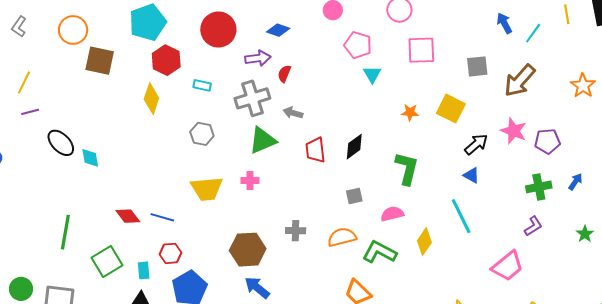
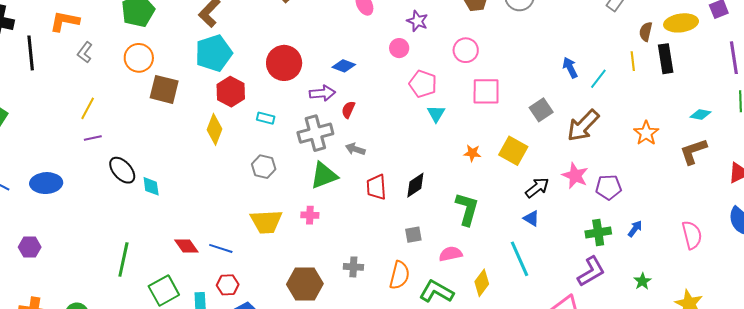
gray square: (477, 66) -> (541, 110), turned -30
purple L-shape: (533, 226) -> (591, 271), size x1.5
orange semicircle: (342, 237) -> (399, 275), turned 116

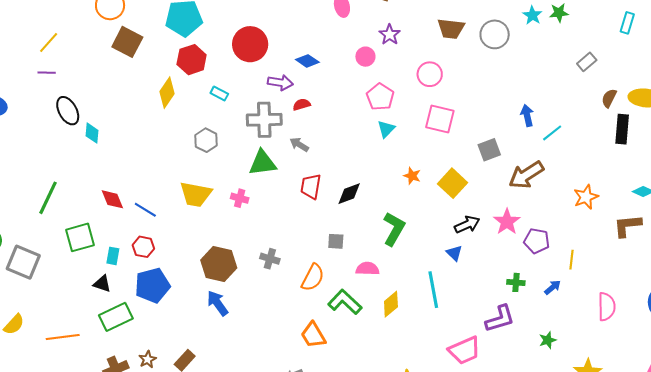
yellow line: (633, 61) -> (571, 260), moved
red semicircle: (348, 110) -> (302, 105), turned 36
green cross: (598, 233) -> (516, 282), size x0.7

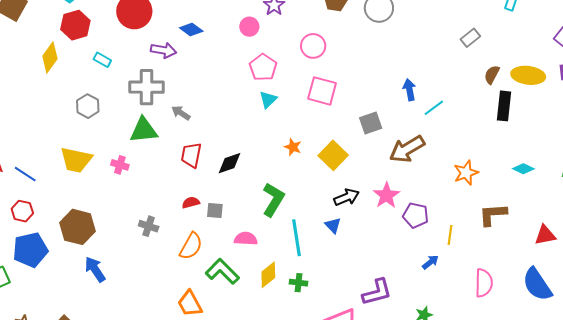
red semicircle: (302, 105) -> (191, 203), moved
brown L-shape: (627, 226) -> (493, 214), moved
brown hexagon: (219, 264) -> (78, 227), moved
green cross: (516, 282) -> (298, 283), moved
cyan line: (433, 290) -> (297, 238), moved

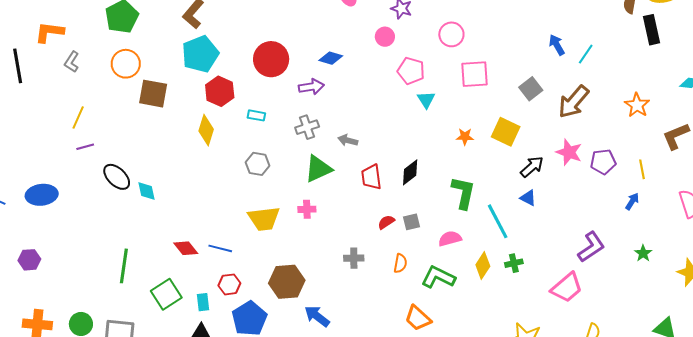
gray cross: (146, 87) -> (307, 127), size x0.7
orange semicircle: (191, 246) -> (400, 263), size x0.7

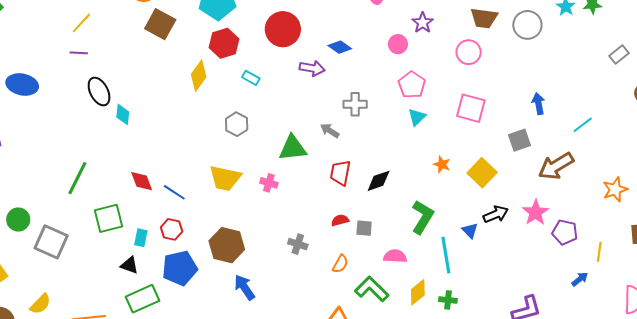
pink circle: (451, 34) -> (469, 52), moved
blue arrow: (557, 45) -> (538, 104), moved
gray cross: (307, 127) -> (355, 104), moved
blue triangle: (528, 198) -> (470, 231), moved

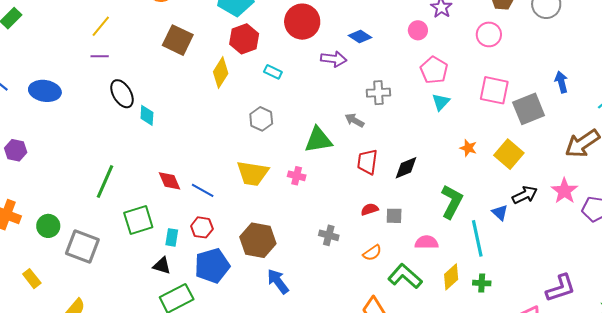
brown square: (160, 24) -> (178, 40), moved
gray square: (520, 140) -> (529, 109), moved, size x1.4
orange semicircle: (340, 264) -> (372, 253), turned 30

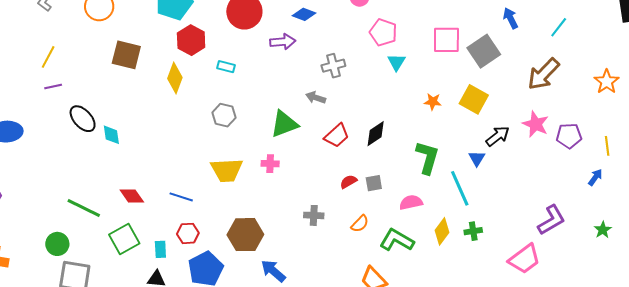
red trapezoid: (367, 162) -> (337, 136), turned -128
green line: (105, 181) -> (84, 208), turned -76
red diamond: (169, 181) -> (132, 196), moved
blue triangle: (500, 213) -> (477, 158), turned 30
green circle: (48, 226) -> (57, 244), moved

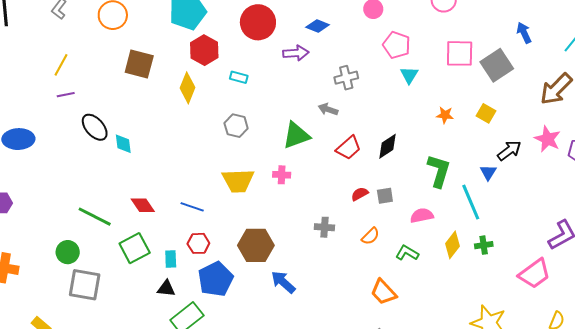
yellow square: (474, 99) -> (486, 113), size x0.7
green L-shape: (397, 240) -> (407, 253), size x0.7

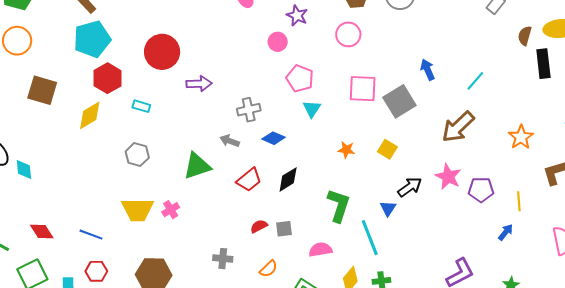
blue diamond: (318, 26) -> (273, 138), moved
yellow diamond: (188, 88) -> (90, 115), turned 36
pink cross: (282, 175) -> (171, 210), moved, turned -36

